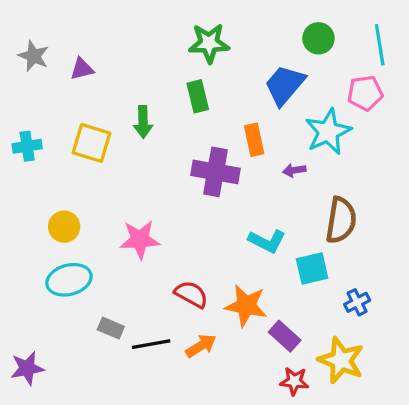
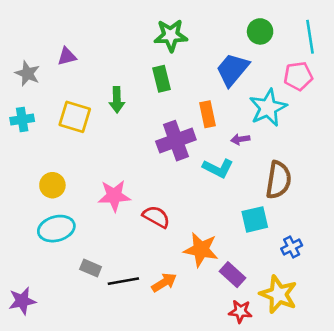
gray star: (34, 56) -> (27, 73), moved
purple cross: (215, 172) -> (176, 141), turned -30
cyan L-shape: (267, 241) -> (218, 168), moved
red semicircle: (191, 294) -> (156, 217), moved

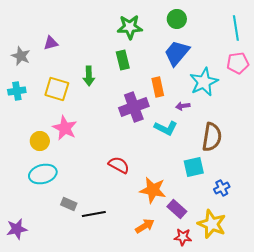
green circle: (260, 31) -> (177, 19), moved
pink pentagon: (298, 76) -> (238, 63), moved
pink star: (114, 196) -> (65, 128), moved, turned 30
orange arrow: (164, 282) -> (145, 226), moved

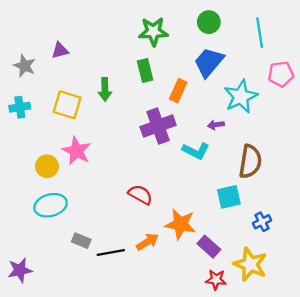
cyan line: (236, 28) -> (260, 33), moved
orange rectangle: (158, 87) -> (178, 91), moved, turned 36
orange arrow: (145, 226) -> (147, 242), moved

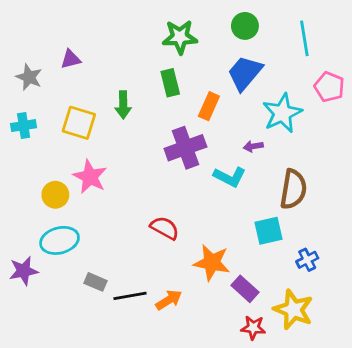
pink pentagon: (281, 74) -> (329, 87), turned 30
orange arrow: (147, 242) -> (169, 300), moved
purple star: (20, 270) -> (24, 271), moved

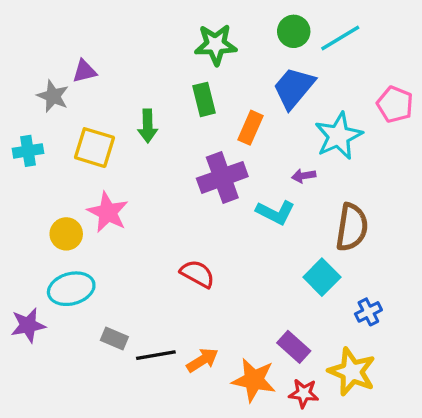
cyan line: (304, 38) -> (340, 38), moved, turned 68
gray star: (29, 77) -> (53, 96), moved
cyan square: (268, 231) -> (322, 277), turned -32
orange star: (212, 263) -> (254, 380), moved

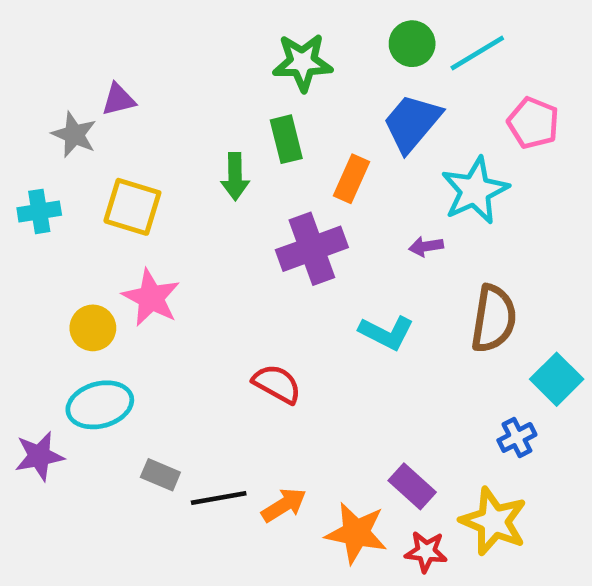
pink pentagon: (395, 104) -> (533, 123), moved
green arrow: (148, 126) -> (235, 176), moved
cyan L-shape: (275, 212) -> (386, 333), moved
cyan square: (322, 277) -> (557, 379), moved

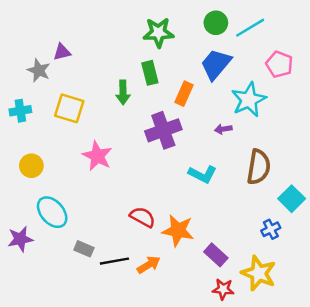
pink star: (151, 298) -> (97, 156), moved
yellow circle: (93, 328) -> (31, 166), moved
red semicircle: (277, 384) -> (143, 217), moved
cyan ellipse: (100, 405) -> (52, 212), turned 64
orange star: (356, 533) -> (178, 230), moved

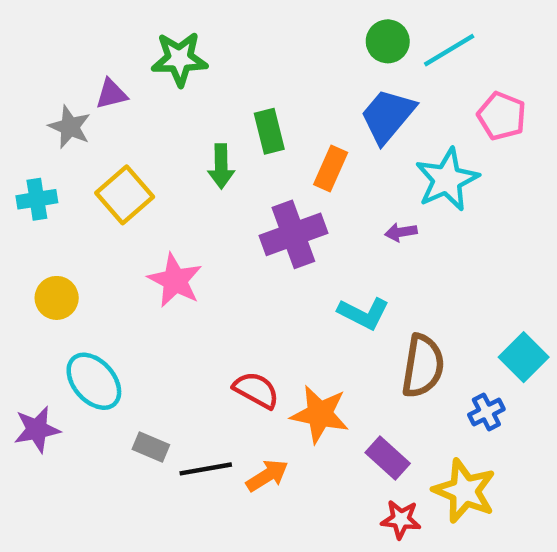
green star: (158, 33) -> (179, 59), moved
yellow square: (69, 108) -> (125, 195), turned 32
brown semicircle: (259, 167) -> (423, 366), moved

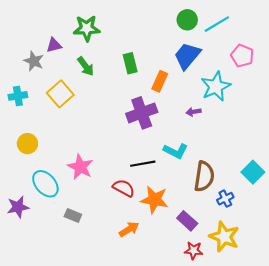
green arrow: (221, 166) -> (86, 66), moved, turned -36
pink star: (175, 280) -> (80, 167), moved
blue cross: (486, 412) -> (225, 199), moved
black line: (206, 469) -> (143, 164), moved

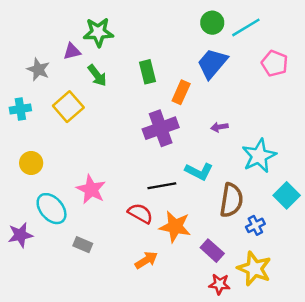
purple triangle: (54, 45) -> (72, 51), moved
cyan star: (216, 86) -> (259, 156), moved

